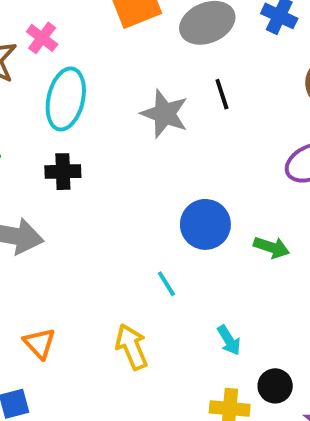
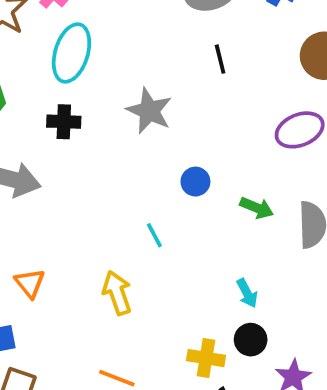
gray star: (165, 114) -> (149, 111), moved
blue circle: (205, 224) -> (195, 182), size x0.6
cyan arrow: (229, 340) -> (247, 293), moved

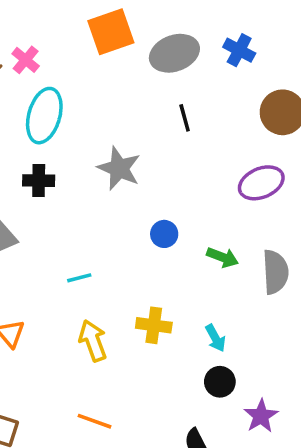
cyan line: (154, 235) -> (79, 278), moved, turned -75
yellow cross: (206, 358) -> (154, 325), moved

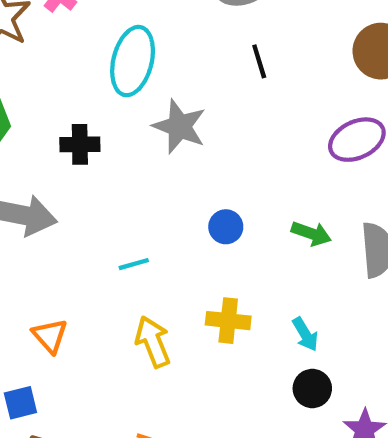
cyan ellipse: (44, 116) -> (133, 61), moved
blue circle: (164, 234) -> (226, 227), moved

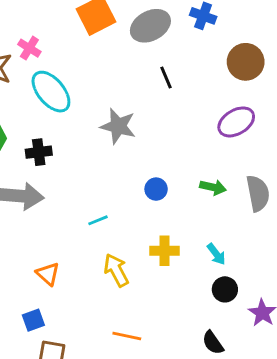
cyan ellipse: (133, 61) -> (51, 92), moved, turned -48
black cross: (80, 144) -> (39, 152), moved

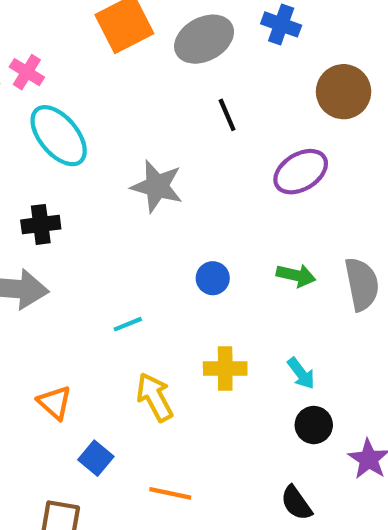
purple ellipse: (236, 122) -> (301, 172), moved
blue square: (33, 320) -> (96, 458), moved, turned -30

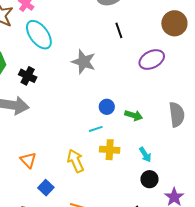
black cross: (41, 224) -> (28, 76), turned 30
green arrow: (296, 275) -> (134, 115), moved
cyan line: (128, 324) -> (96, 129), moved

